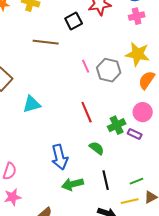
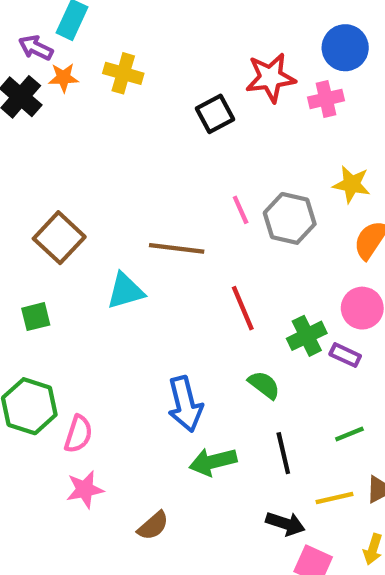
pink cross: (137, 16) -> (326, 99), moved
brown line: (46, 42) -> (177, 248), moved
yellow star: (138, 54) -> (352, 184), size x0.7
green line: (137, 181) -> (349, 434), moved

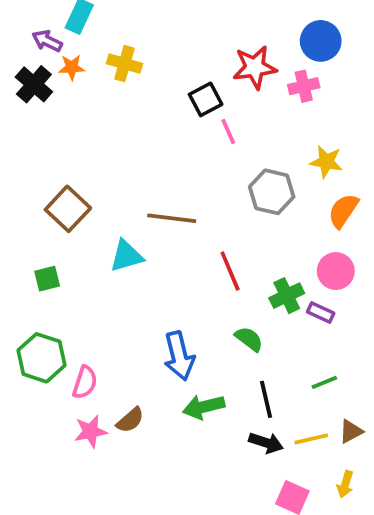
pink line: (241, 210) -> (228, 131), moved
black arrow: (285, 524) -> (266, 443), moved
brown semicircle: (153, 526) -> (130, 420), moved

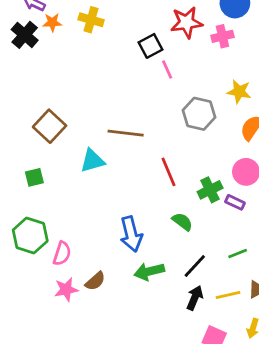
black line: (266, 399) -> (195, 266), turned 56
black arrow: (266, 443) -> (195, 298), turned -85

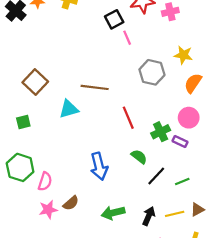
black line: (195, 266) -> (156, 176), moved
green arrow: (149, 271) -> (113, 213), moved

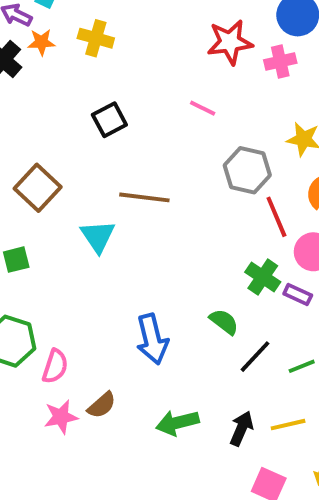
black square: (114, 19) -> (109, 120), moved
pink line: (127, 38) -> (203, 108), turned -40
cyan triangle: (69, 109) -> (98, 236), turned -48
red line: (128, 118) -> (276, 217), moved
green cross: (161, 132) -> (263, 277), turned -30

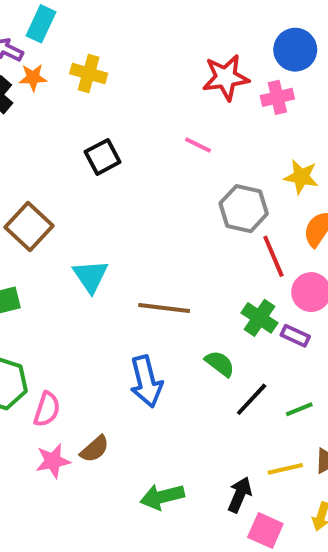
brown line: (144, 197) -> (164, 308), moved
green arrow: (177, 423) -> (162, 497), moved
black arrow: (241, 428) -> (240, 495), moved

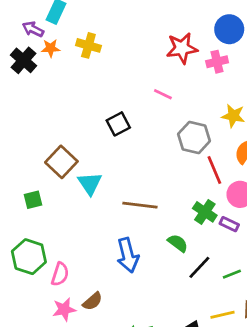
black square: (103, 157) -> (118, 124), moved
brown square: (29, 226) -> (61, 162), moved

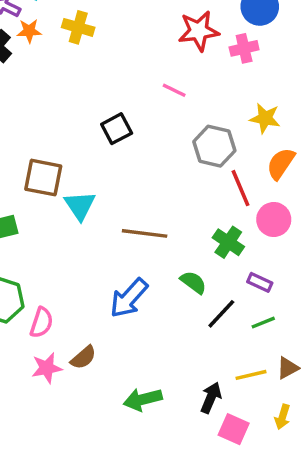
brown square: (61, 162) -> (43, 178), turned -32
purple rectangle: (229, 224) -> (260, 282), moved
blue arrow: (128, 255) -> (129, 298), turned 56

